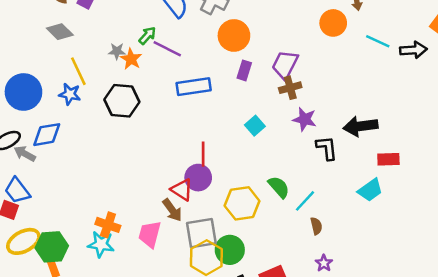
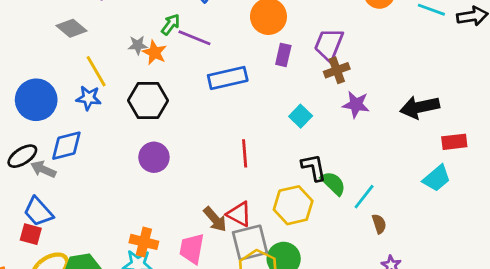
black L-shape: (327, 148) -> (314, 167), moved
purple circle: (198, 178) -> (154, 157), moved
red triangle: (182, 190) -> (239, 214), moved

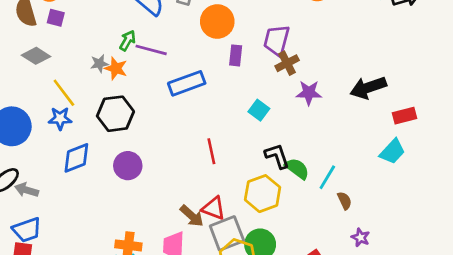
blue diamond: (66, 146) -> (76, 158), moved
blue trapezoid: (38, 212) -> (27, 230), turned -60

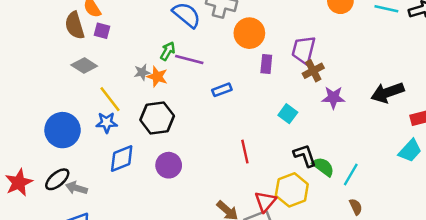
blue rectangle: (187, 83) -> (222, 90), size x0.6
brown semicircle: (345, 201) -> (356, 207), moved
red triangle: (214, 208) -> (265, 201), moved, turned 50

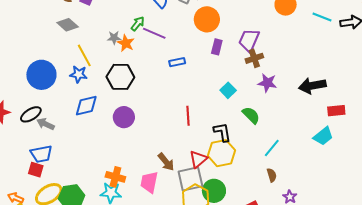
black L-shape: (305, 156) -> (222, 132), moved
green semicircle: (323, 167) -> (251, 115), moved

